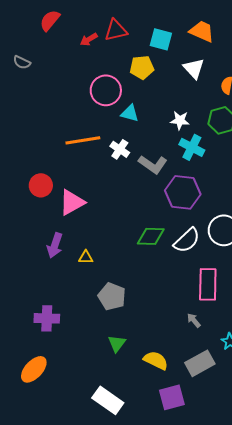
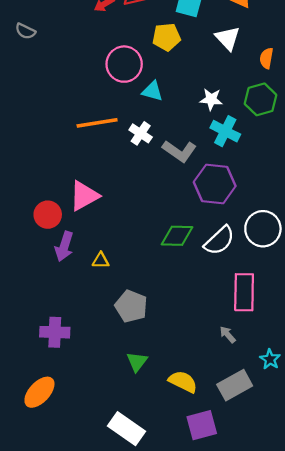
red circle: (41, 185) -> (48, 215), moved

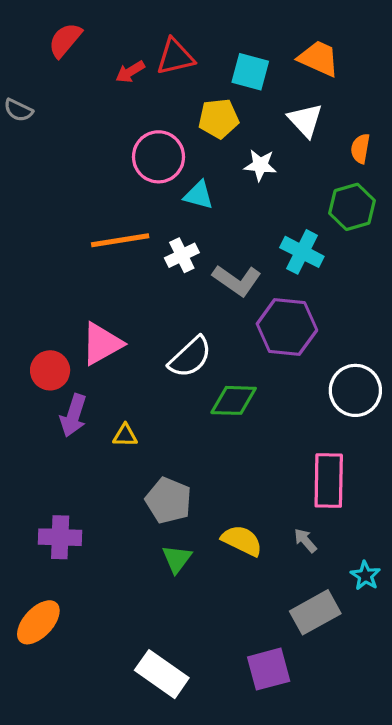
white star: (211, 99) -> (260, 165), moved
white cross: (141, 133) -> (182, 255), turned 30
white semicircle: (219, 240) -> (190, 357), moved
green triangle: (137, 362) -> (177, 559), moved
yellow semicircle: (183, 382) -> (242, 541), moved

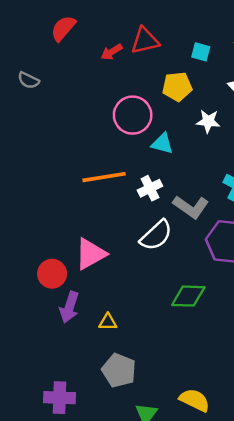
cyan square: (250, 72) -> (201, 52), size x0.7
white semicircle: (190, 357) -> (156, 235), moved
gray pentagon: (169, 501) -> (119, 370), moved

